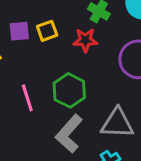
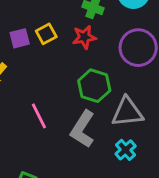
green hexagon: (69, 90) -> (94, 86), moved
pink line: (27, 98) -> (39, 116), moved

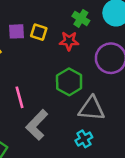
yellow square: (46, 34) -> (39, 32), turned 35
gray L-shape: (83, 129) -> (37, 125), moved

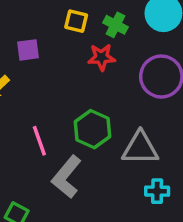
yellow square: (39, 32) -> (76, 21), moved
green hexagon: (69, 82) -> (93, 129), moved
cyan cross: (84, 139) -> (157, 191), moved, turned 35

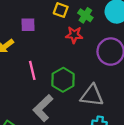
pink line: (39, 141) -> (32, 70), moved

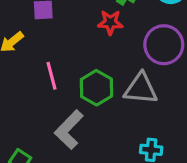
gray triangle: (92, 95) -> (141, 89), moved

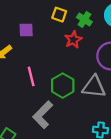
red star: (110, 22) -> (73, 40), turned -30

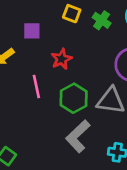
red star: (73, 40) -> (62, 59), moved
gray L-shape: (43, 115) -> (78, 136), moved

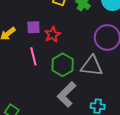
purple square: (32, 31) -> (33, 27), moved

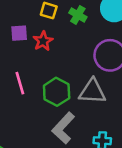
purple square: (33, 27) -> (19, 33), moved
red star: (52, 35) -> (43, 41), moved

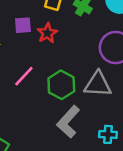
pink line: (20, 83) -> (24, 76), turned 60

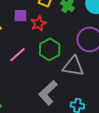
green hexagon: (61, 85) -> (50, 49), moved

